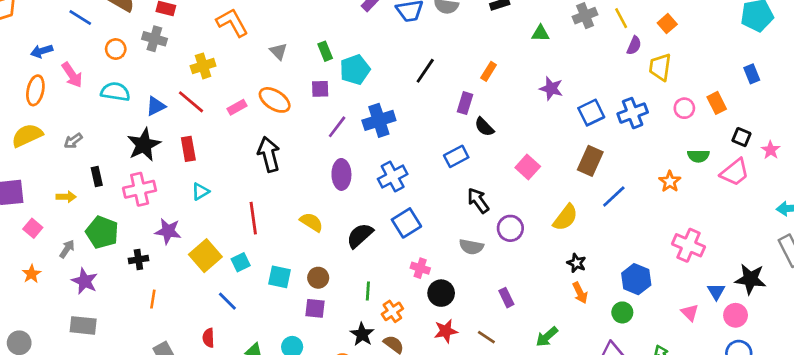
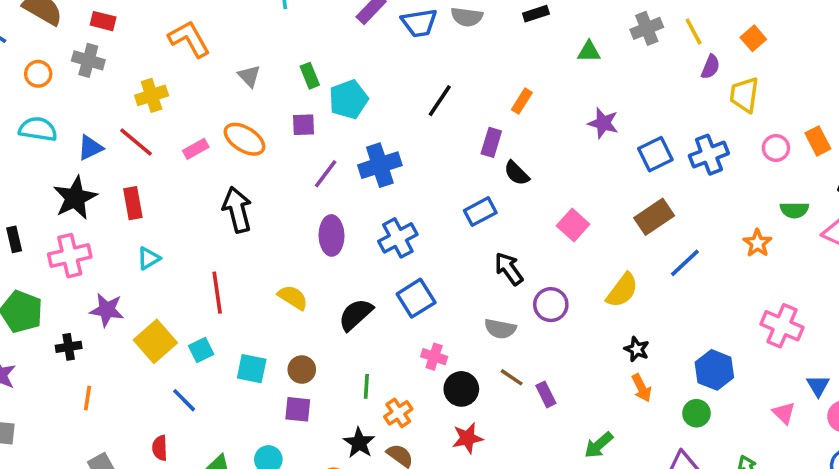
brown rectangle: (590, 161) -> (654, 217), turned 32
brown line: (486, 337) -> (512, 377), moved

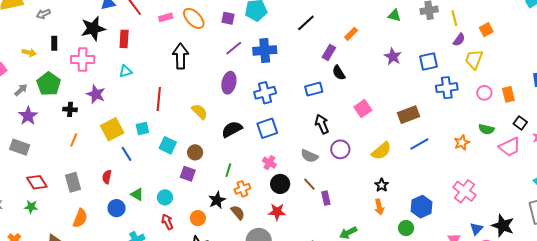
blue square: (655, 154) -> (428, 61), moved
yellow square: (155, 341) -> (112, 129), moved

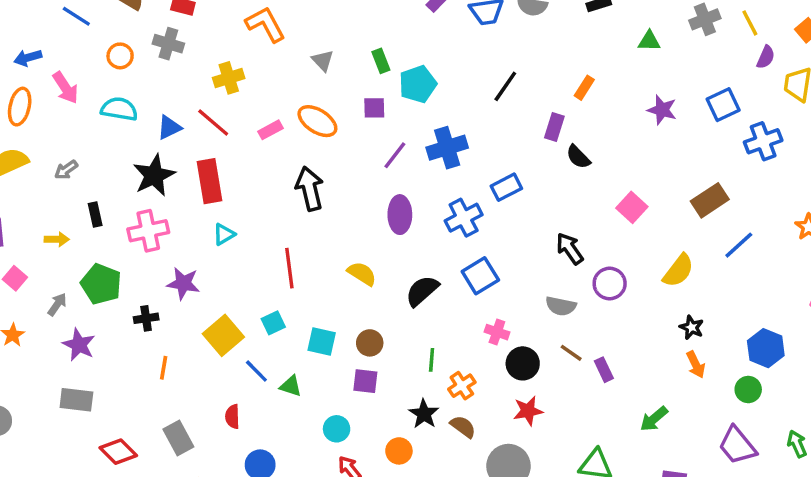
red rectangle: (124, 39) -> (209, 181), size x1.4
blue rectangle: (314, 89) -> (506, 187), moved
green triangle: (137, 194) -> (291, 386), moved

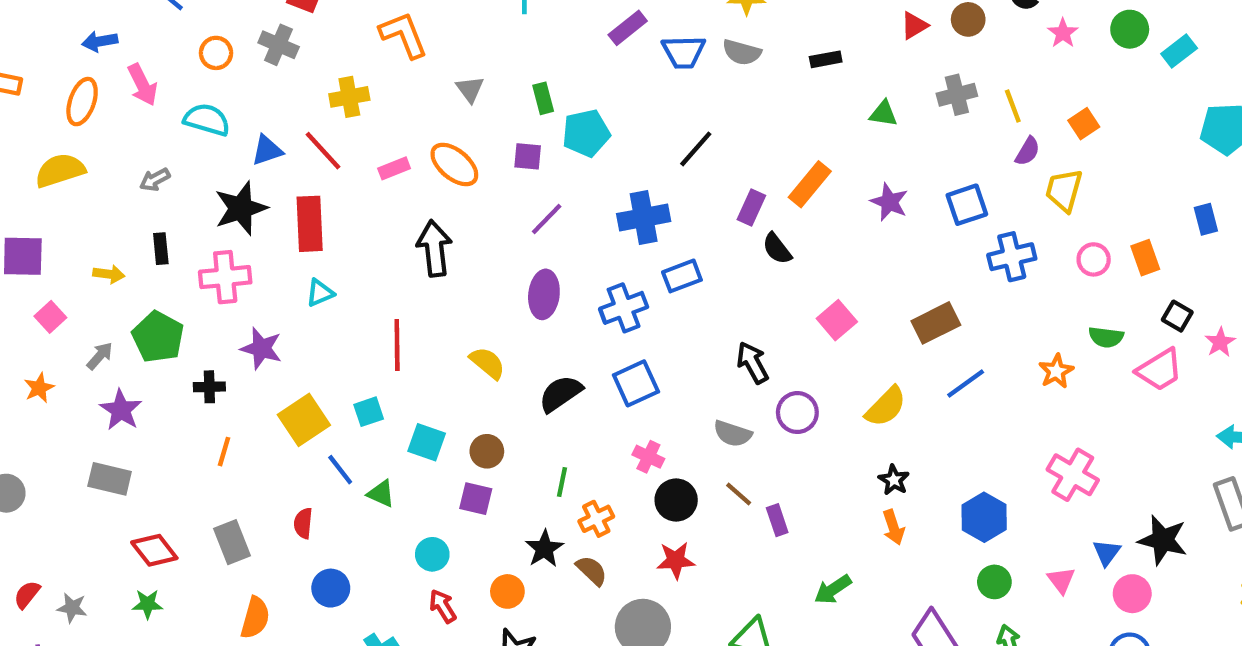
orange rectangle: (584, 88) -> (810, 184), moved, size x1.5
blue cross: (447, 148) -> (644, 218), moved
gray arrow: (66, 170) -> (155, 180), moved
green circle: (748, 390) -> (994, 582), moved

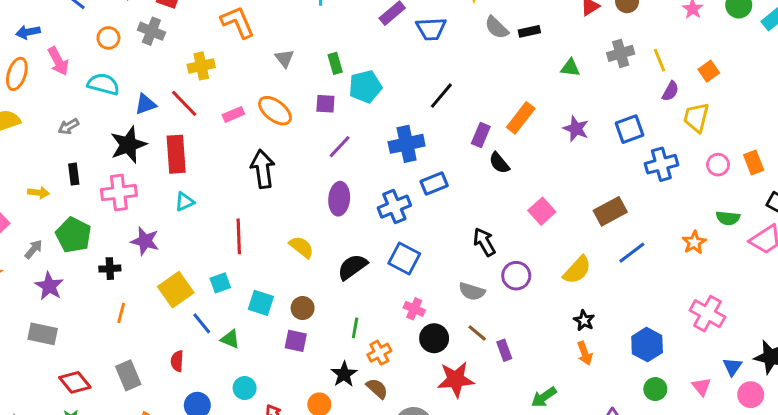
gray semicircle: (742, 52) -> (497, 28), moved, turned 30
blue square: (636, 383) -> (404, 258), turned -36
cyan circle: (432, 554) -> (245, 388), moved
red star: (676, 560) -> (456, 379), moved, size x1.4

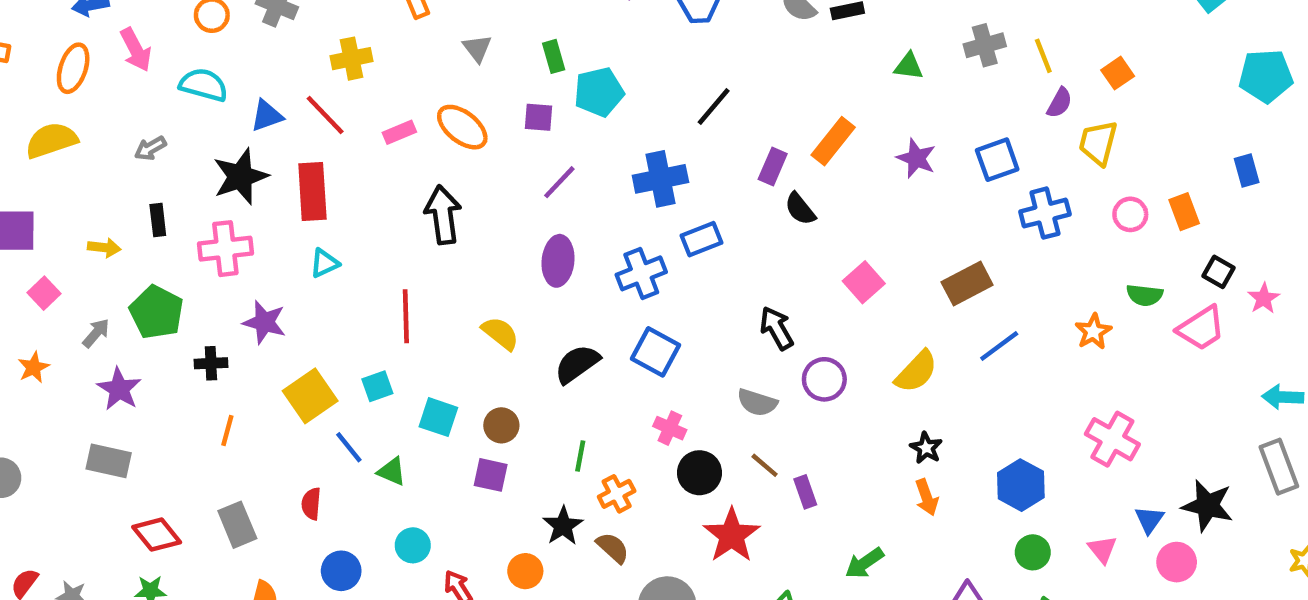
red star: (456, 379) -> (732, 535), turned -30

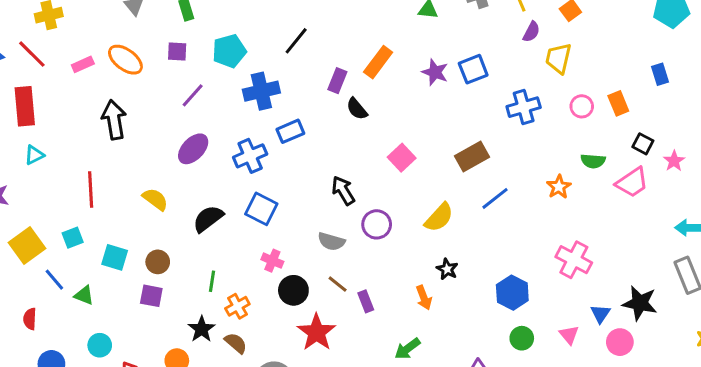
cyan pentagon: (599, 92) -> (229, 51), moved
blue square: (997, 160) -> (473, 69), moved
purple ellipse: (558, 261) -> (193, 149), turned 40
orange arrow: (927, 497) -> (424, 298), moved

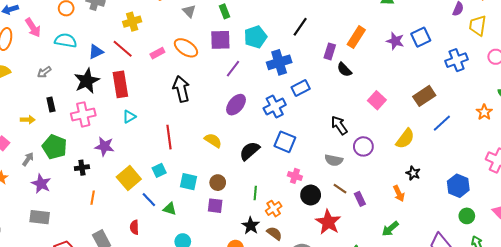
purple square: (177, 52) -> (220, 40), size x1.5

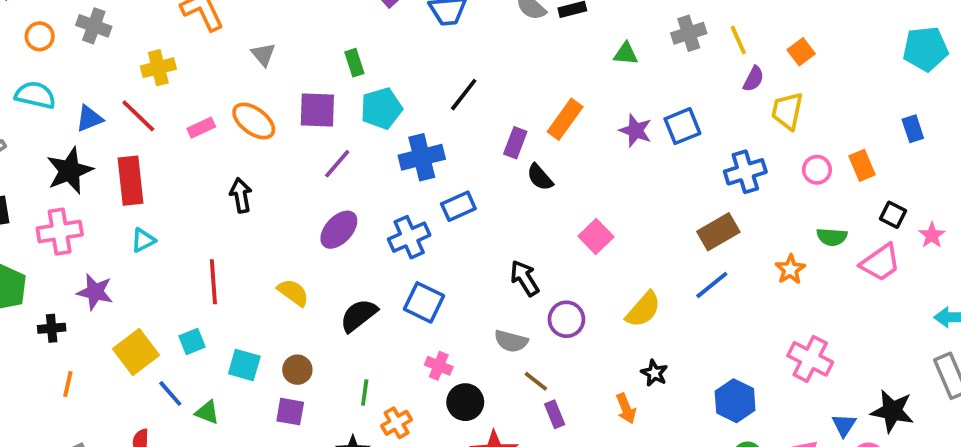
green rectangle: (224, 11) -> (354, 63), moved
black arrow: (181, 89) -> (241, 195), size x0.7
brown rectangle: (424, 96) -> (718, 232), moved
brown line: (340, 189) -> (536, 381), moved

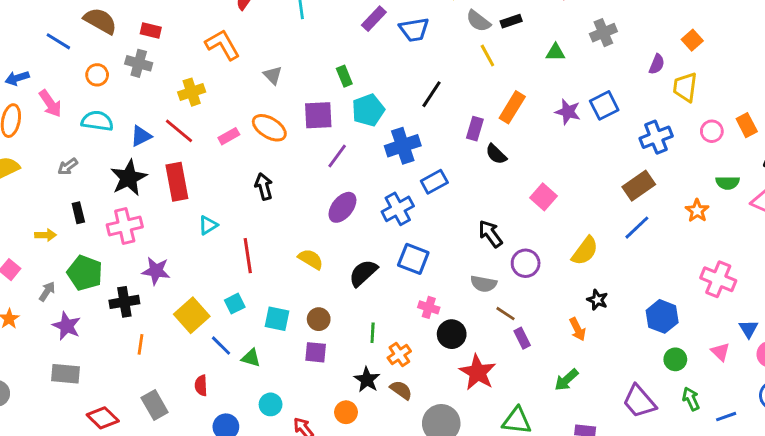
yellow line: (738, 40) -> (487, 56), moved
cyan triangle: (143, 240) -> (208, 225), moved
black cross: (52, 328) -> (124, 302), size x1.4

